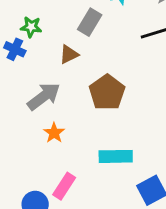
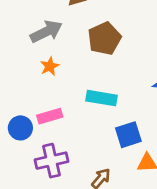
pink rectangle: (64, 186) -> (50, 116), turned 30

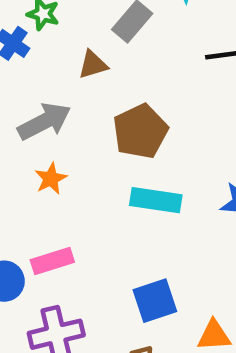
cyan rectangle: (102, 98) -> (156, 200), moved
blue square: (128, 135) -> (155, 301), moved

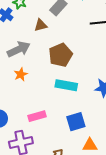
pink rectangle: (52, 261) -> (37, 116), moved
blue square: (155, 301) -> (76, 122), moved

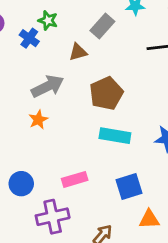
orange star: (21, 74) -> (38, 120), moved

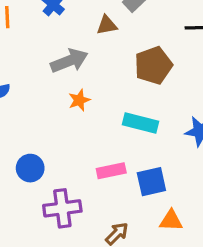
brown pentagon: (106, 93) -> (153, 65), moved
orange star: (38, 120) -> (79, 100), moved
pink rectangle: (75, 179) -> (111, 171), moved

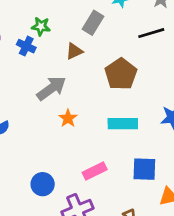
pink rectangle: (111, 171) -> (95, 171), moved
blue square: (151, 182) -> (144, 169), turned 30

